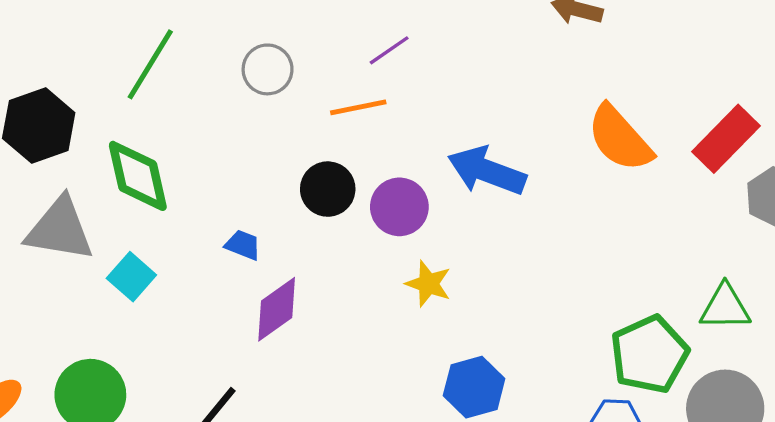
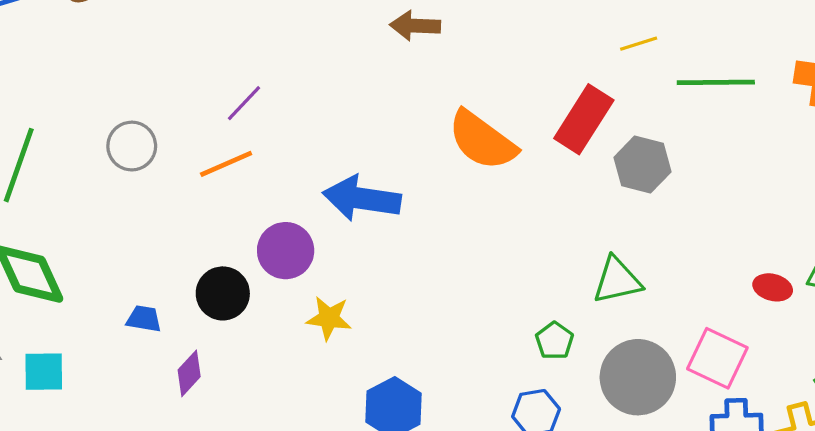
black circle: (328, 189) -> (223, 293), moved
cyan square: (131, 277) -> (44, 372), turned -30
purple diamond: (277, 309) -> (189, 373), size x0.7
green pentagon: (649, 354) -> (554, 341), size x0.5

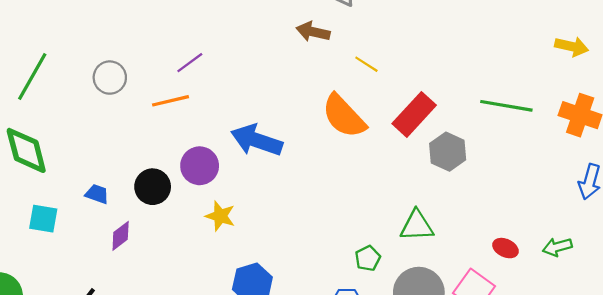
yellow line: (639, 44) -> (366, 64), moved, turned 40
red ellipse: (773, 287) -> (505, 248), moved
cyan square: (44, 372) -> (43, 219), moved

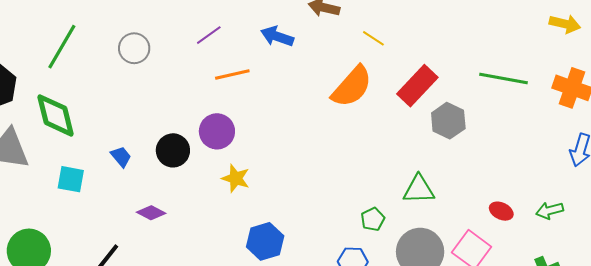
orange line: (170, 101) -> (232, 74), moved
orange semicircle: (344, 116) -> (352, 87), turned -96
blue arrow: (257, 140) -> (277, 36), moved, size x0.7
blue trapezoid: (97, 194) -> (121, 157), turned 30
purple diamond: (121, 236) -> (151, 213), moved, turned 64

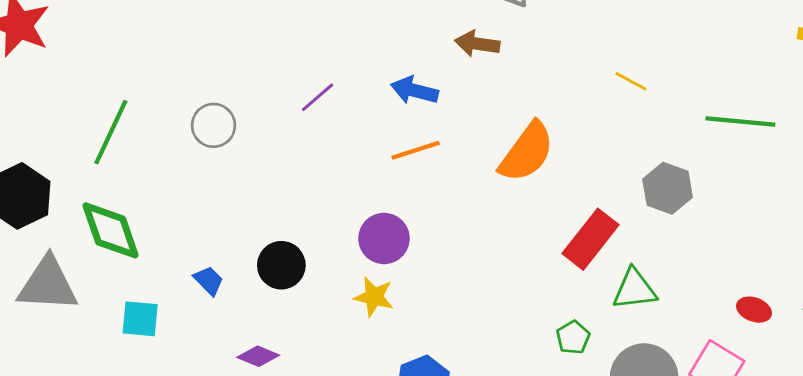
yellow line: (373, 38) -> (631, 81), moved
orange line: (232, 74) -> (416, 150), moved
red rectangle: (417, 86) -> (590, 239), moved
purple circle: (217, 131) -> (384, 238), moved

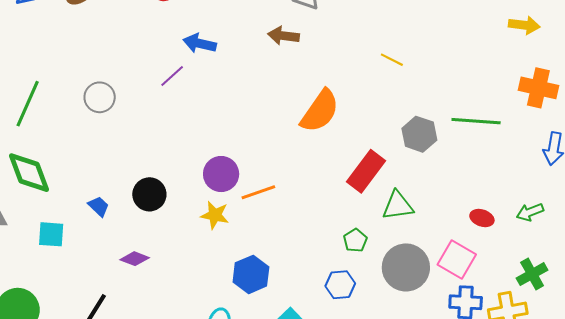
blue arrow: (414, 90) -> (200, 43), moved
green line: (740, 122) -> (476, 121), moved
orange line: (416, 150) -> (258, 192), moved

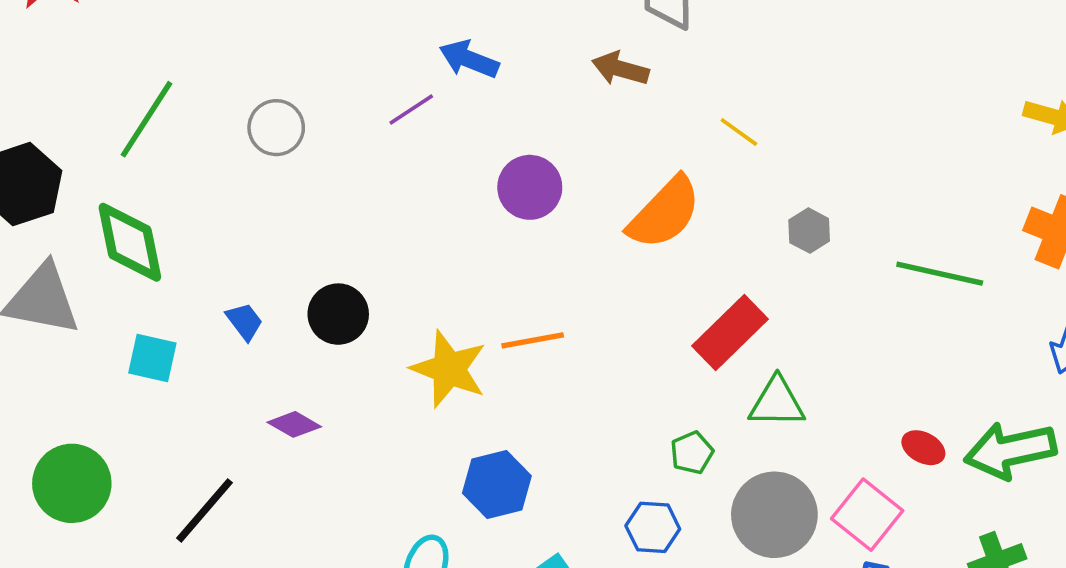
yellow line: (392, 60) -> (739, 132), moved
gray hexagon: (419, 134) -> (809, 231), moved, size x0.7
purple circle: (221, 174) -> (530, 187), moved
green arrow: (530, 212) -> (1010, 450), size x1.8
yellow star: (215, 215) -> (449, 369), size x1.5

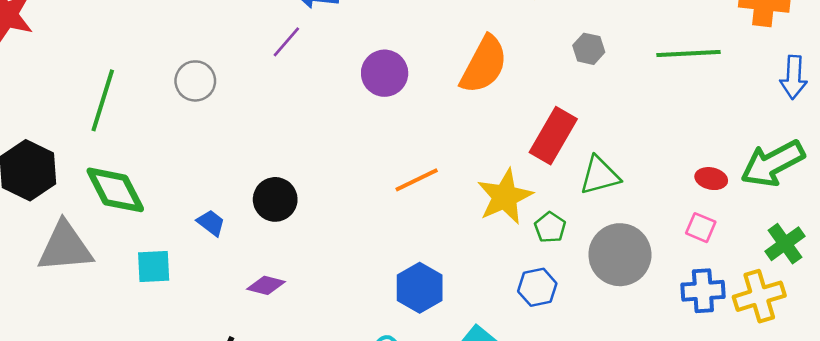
yellow star: (449, 369) -> (505, 197), moved, turned -30
pink square: (867, 515) -> (701, 228), moved, size x0.6

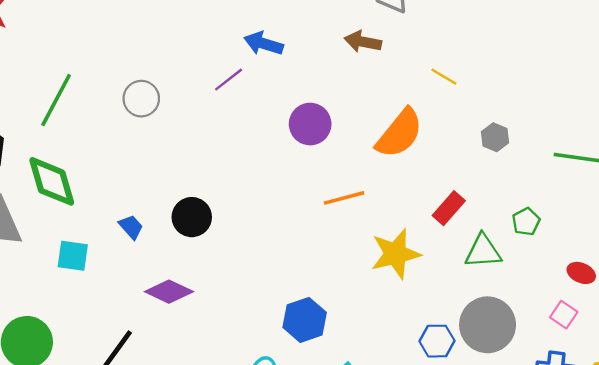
red rectangle: (553, 136) -> (449, 208), size x0.7
orange line: (417, 180) -> (344, 198), moved
green pentagon: (550, 227) -> (526, 222), moved
purple diamond: (266, 285) -> (169, 292), size x1.4
blue hexagon: (537, 287) -> (437, 341), moved

